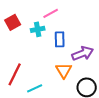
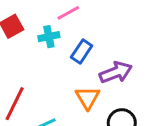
blue rectangle: (60, 39) -> (82, 52), turned 35

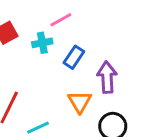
purple arrow: (116, 72) -> (107, 77), turned -72

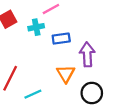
blue rectangle: (74, 57) -> (61, 39), turned 48

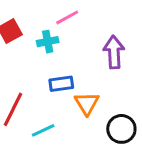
blue rectangle: (61, 39) -> (61, 84), moved
purple arrow: (87, 54) -> (114, 52), moved

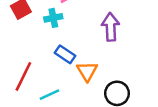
blue rectangle: (61, 84) -> (65, 54), turned 42

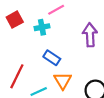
orange triangle: (87, 71) -> (63, 81), moved

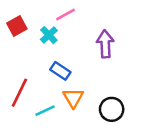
cyan cross: (42, 27) -> (49, 35), turned -32

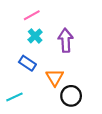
cyan cross: (49, 35) -> (35, 36), moved
orange triangle: (73, 98) -> (55, 77), moved

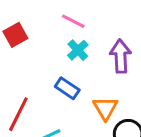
pink line: (32, 15) -> (73, 21), turned 56

